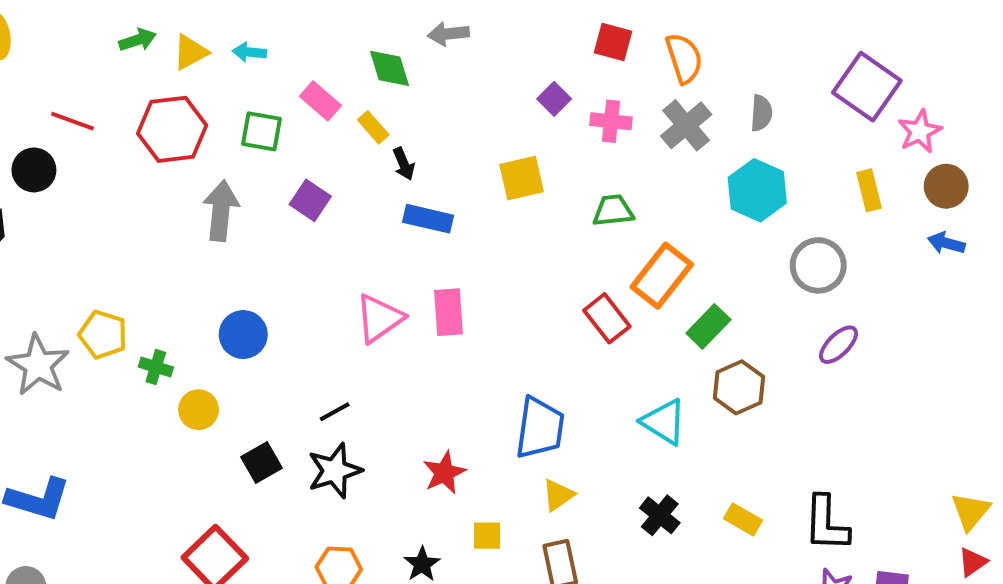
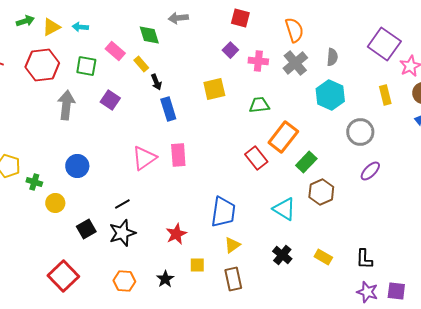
red square: (613, 42) -> (240, 18), moved
blue rectangle: (428, 219) -> (168, 109), turned 60
black L-shape: (826, 523) -> (364, 259), size x0.7

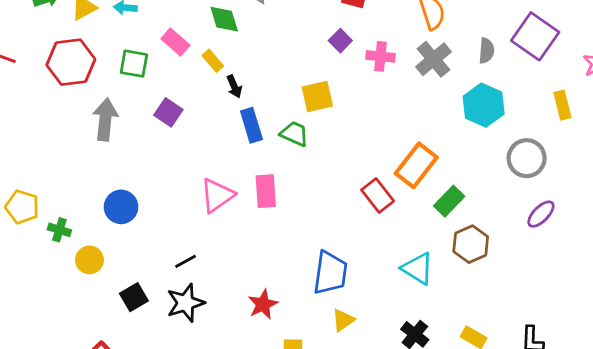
purple square: (384, 44) -> (535, 36), moved
green trapezoid: (259, 105) -> (294, 134), moved, turned 30

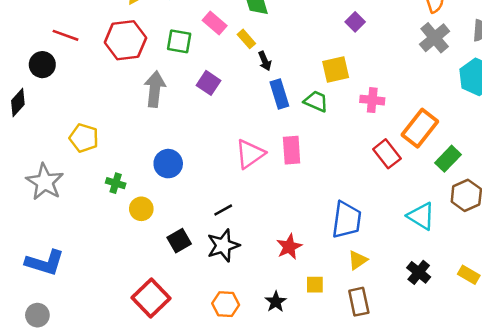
pink cross: (380, 56) -> (372, 100), moved
yellow pentagon: (22, 207) -> (84, 138), moved

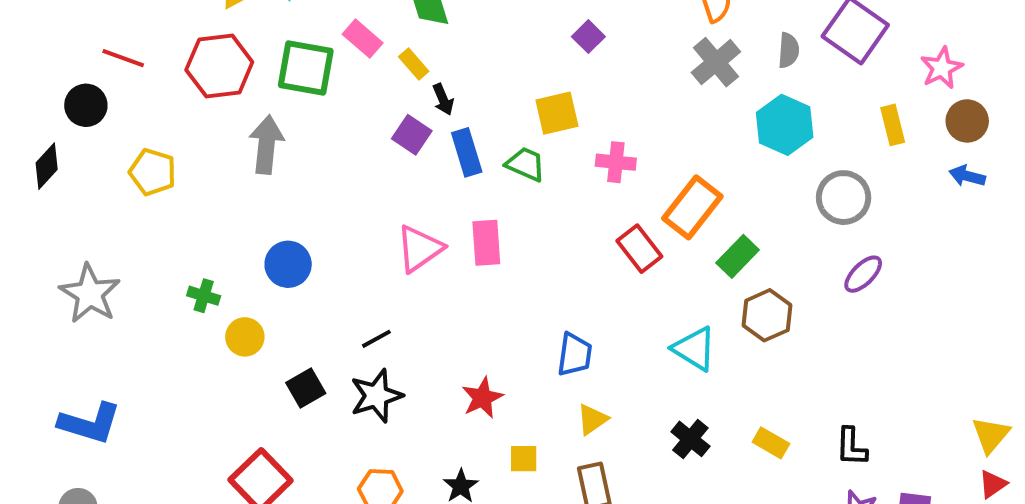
green square: (179, 41) -> (306, 68), size x1.4
purple square: (208, 83) -> (412, 135), moved
yellow pentagon: (84, 138) -> (153, 172), moved
blue trapezoid: (347, 220) -> (575, 355), size x0.7

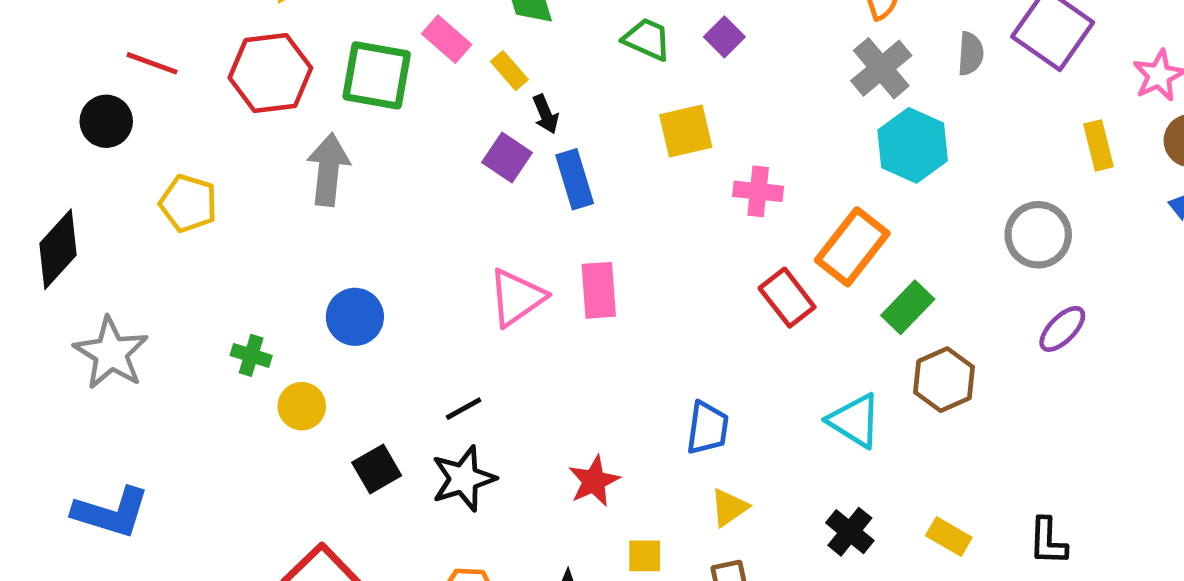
cyan hexagon: (785, 125) -> (913, 145), moved
green trapezoid: (526, 164) -> (647, 39), moved
black diamond: (47, 166) -> (58, 249), moved, size x1.4

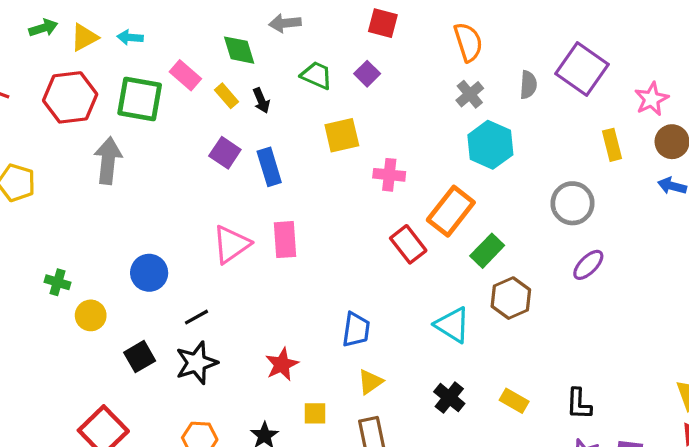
gray cross: (881, 68) -> (470, 94), size x0.7
black arrow: (546, 114) -> (261, 101), moved
blue circle: (355, 317) -> (149, 273), moved

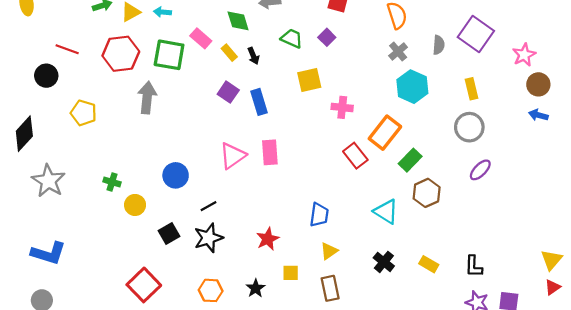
yellow rectangle: (612, 145) -> (472, 89), moved

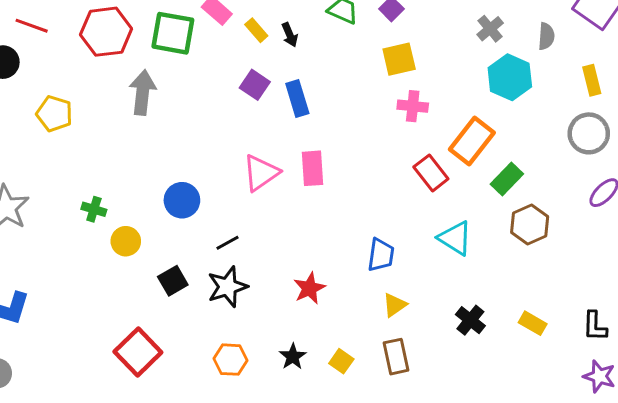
gray semicircle: (439, 45) -> (546, 36), moved
yellow square: (309, 80) -> (399, 59), moved
cyan triangle: (386, 212) -> (455, 238), moved
yellow square: (291, 273) -> (341, 361), moved, turned 35

